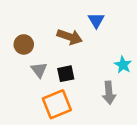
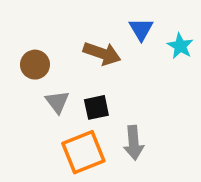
cyan star: (123, 65) -> (180, 46), moved
gray arrow: (109, 93) -> (134, 143), moved

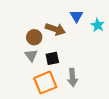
brown circle: (35, 65) -> (34, 37), moved

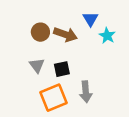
cyan star: (98, 25) -> (107, 36), moved
brown circle: (34, 37) -> (40, 32), moved

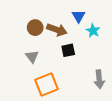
black square: (62, 69) -> (68, 50), moved
gray arrow: (86, 92) -> (99, 79), moved

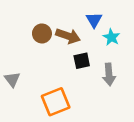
gray triangle: (32, 57) -> (12, 79), moved
gray arrow: (99, 79) -> (109, 74), moved

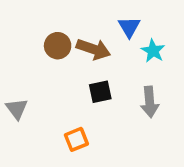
black square: (82, 61) -> (100, 92), moved
orange square: (56, 102) -> (76, 139), size x0.6

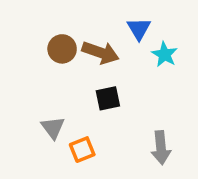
gray arrow: (150, 102) -> (161, 148), moved
gray triangle: (17, 109) -> (53, 128), moved

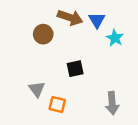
brown arrow: (101, 53) -> (70, 18), moved
orange square: (82, 150) -> (57, 104), turned 36

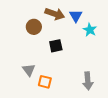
black square: (75, 69) -> (56, 46), moved

